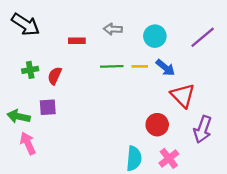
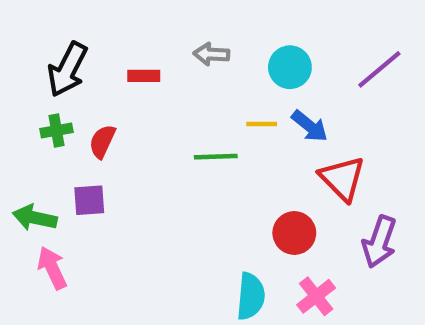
black arrow: (26, 24) -> (67, 69), moved, turned 84
green line: (112, 66) -> (216, 157), moved

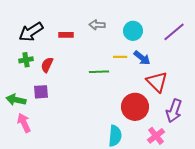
black arrow: (67, 69) -> (31, 32), turned 30
red circle: (294, 233) -> (135, 107), size x1.4
pink cross: (316, 296) -> (156, 136), moved

